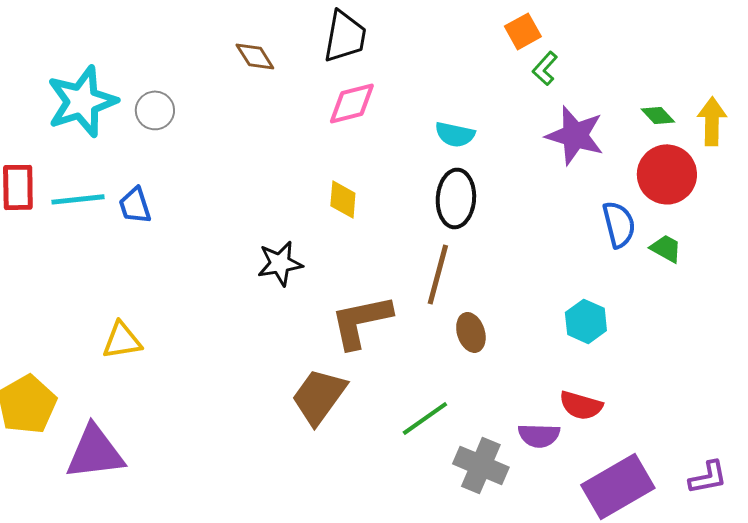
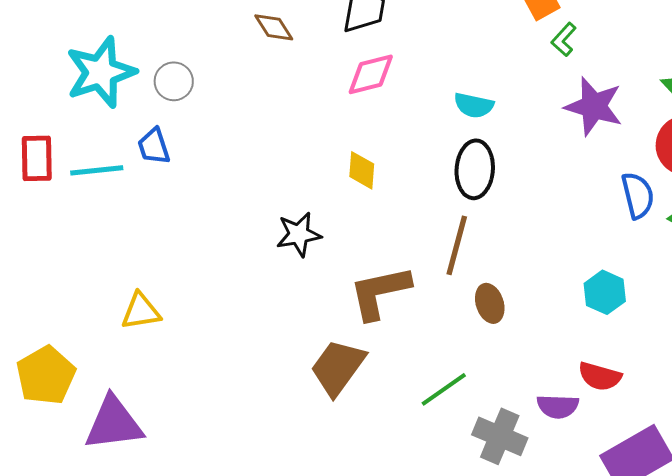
blue trapezoid: (135, 205) -> (154, 146), moved

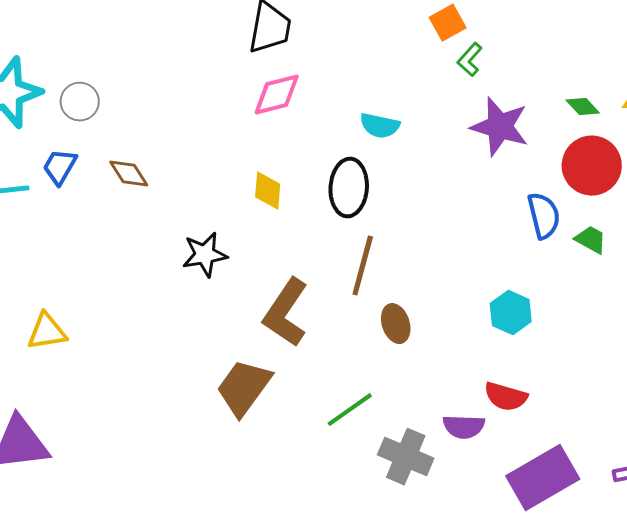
brown diamond: (274, 27) -> (129, 174), moved
blue trapezoid: (154, 146) -> (60, 167), turned 48
black ellipse: (475, 169) -> (349, 188), moved
brown L-shape: (380, 292) -> (286, 313), turned -44

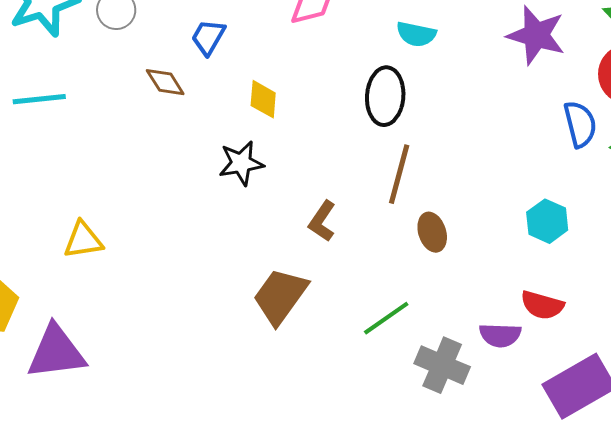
blue trapezoid: (60, 167) -> (208, 37), moved
yellow diamond: (268, 191) -> (263, 99), moved
brown L-shape: (286, 313) -> (322, 221), size x0.6

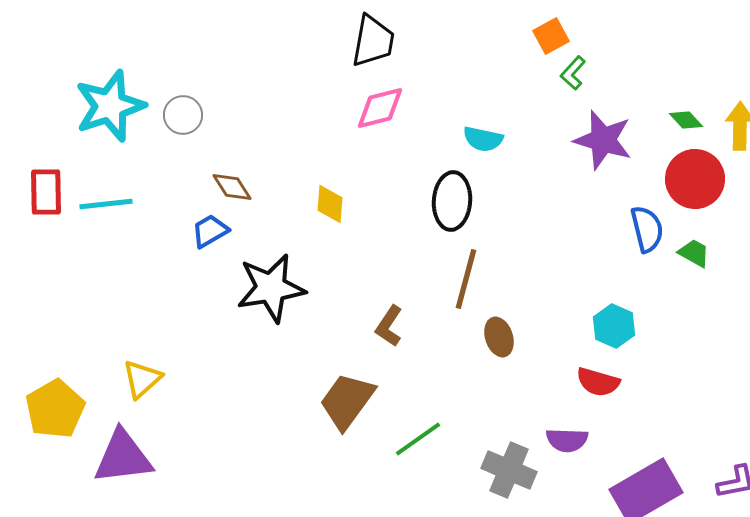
blue trapezoid: (208, 37) -> (210, 231), moved, turned 30
black star: (241, 163) -> (271, 288), moved, size x1.5
yellow triangle: (83, 240) -> (142, 379), moved, turned -33
red semicircle: (542, 305) -> (598, 382), moved
green line: (386, 318) -> (418, 439), moved

